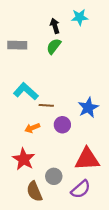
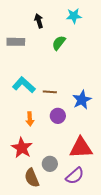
black arrow: (55, 26) -> (39, 21), moved
green semicircle: (54, 46) -> (59, 43), moved
brown line: (46, 105) -> (50, 92), moved
orange arrow: (32, 128) -> (30, 119), turned -72

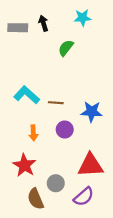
gray rectangle: (16, 42) -> (18, 28), moved
blue star: (82, 100) -> (92, 112), turned 30

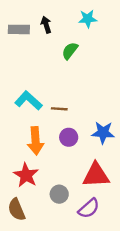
blue star: (92, 112) -> (103, 133), moved
orange arrow: (33, 133) -> (35, 141), size x1.6
brown semicircle: (36, 199) -> (17, 210), moved

